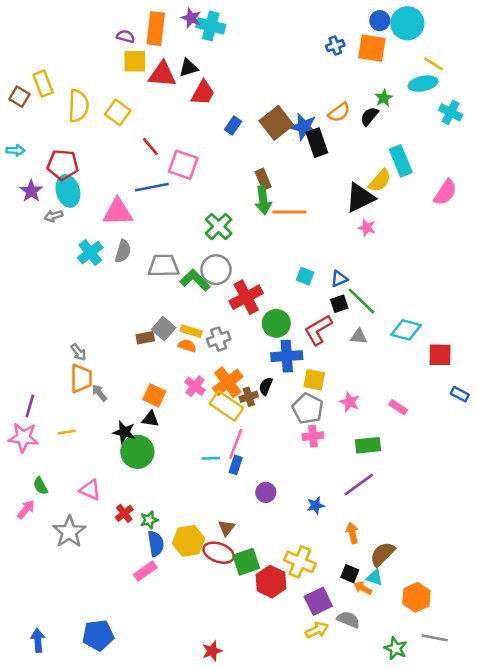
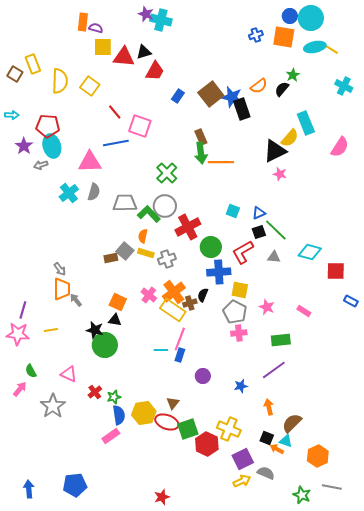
orange rectangle: (156, 29) -> (83, 22), moved, size x0.7
cyan ellipse: (423, 84) -> (315, 47), moved
orange semicircle: (187, 346) -> (143, 236), moved, turned -96

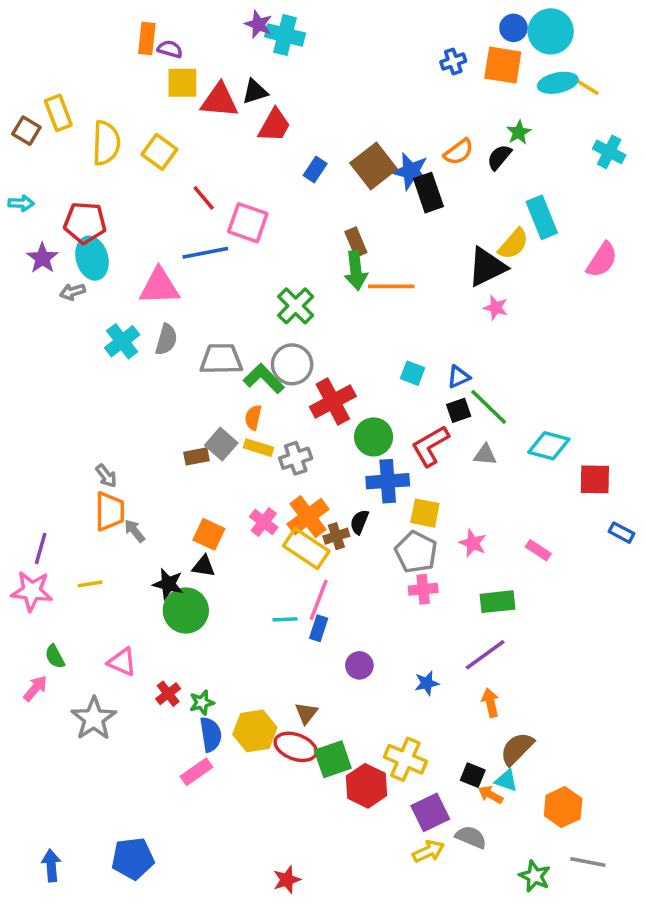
orange arrow: (269, 407) -> (490, 703), moved

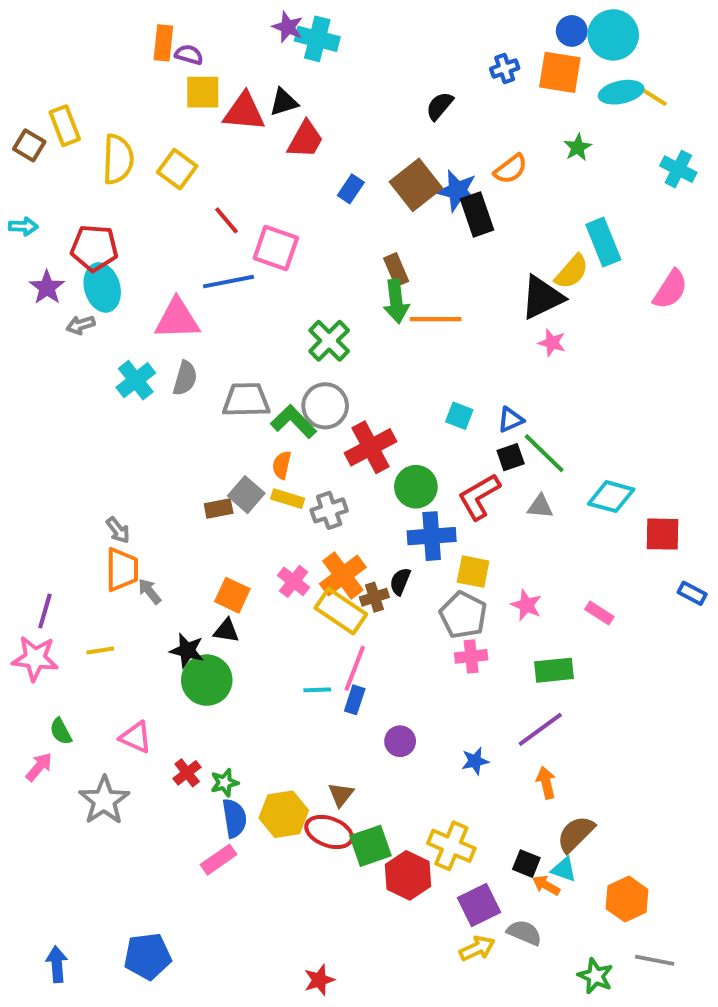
black semicircle: (499, 157) -> (440, 106), moved

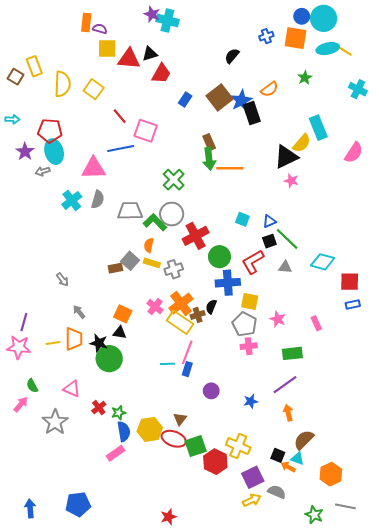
blue star: (457, 191) -> (241, 101), turned 30
orange trapezoid: (122, 570) -> (74, 339), moved
blue rectangle: (692, 593) -> (353, 305), moved, turned -40
pink rectangle: (599, 613) -> (316, 323), turned 32

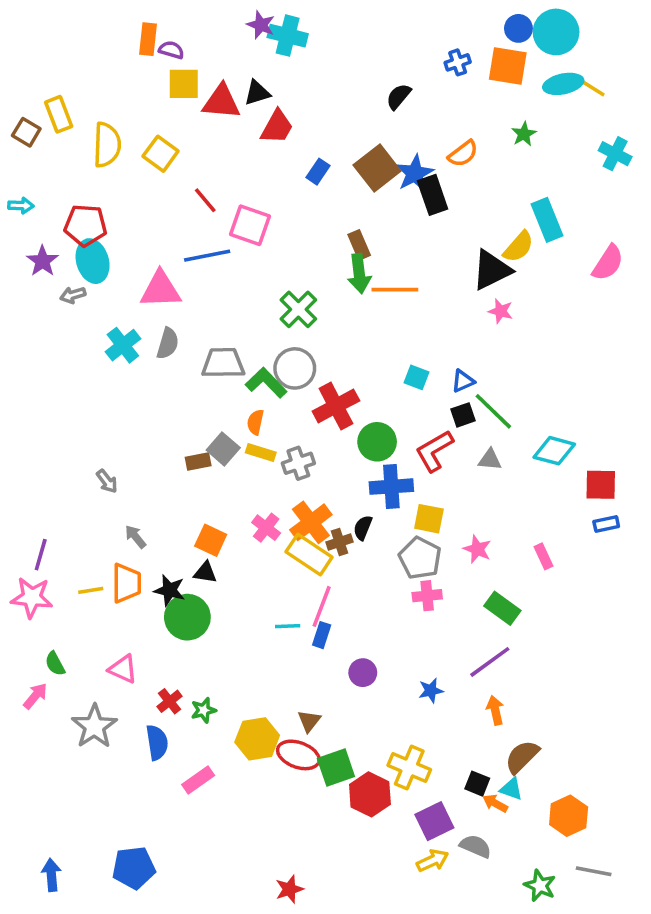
green rectangle: (292, 353) -> (502, 608), turned 42
blue semicircle: (124, 431) -> (157, 742), moved

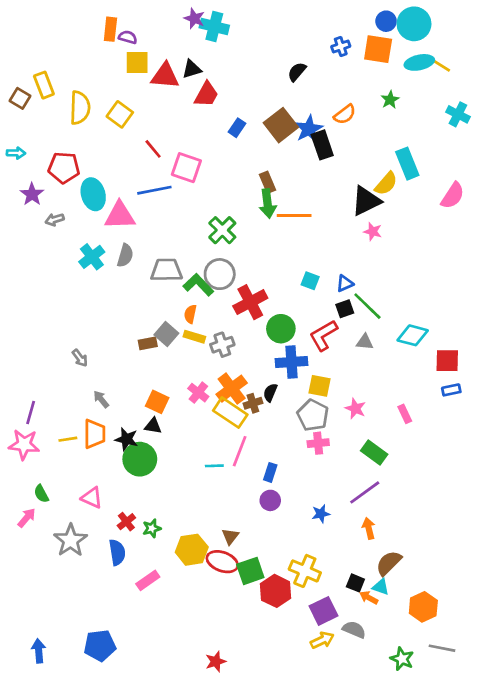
cyan ellipse: (93, 261) -> (93, 194), moved
blue rectangle: (322, 635) -> (270, 472), moved

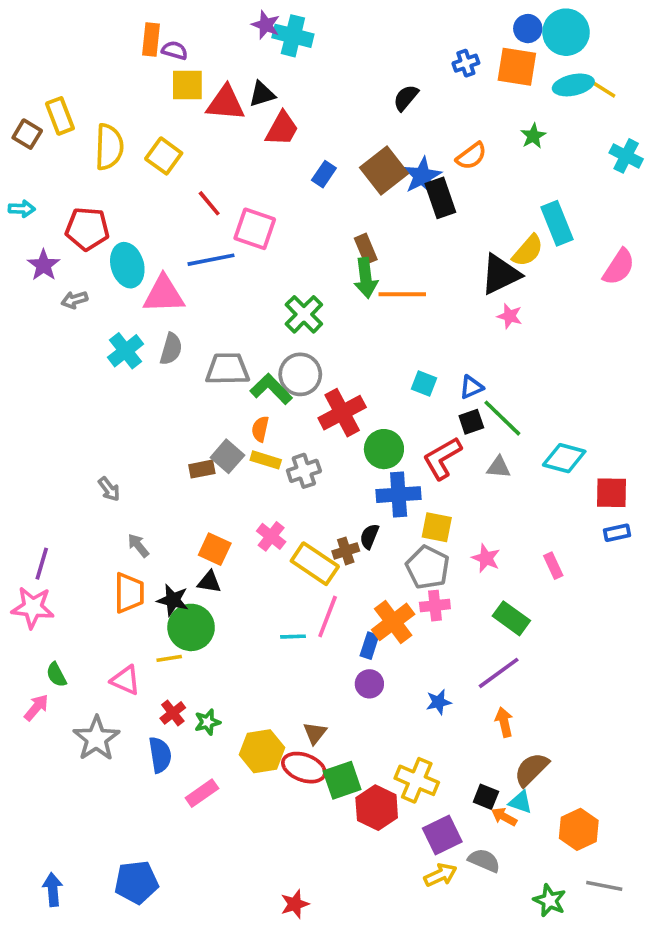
orange cross: (232, 389) -> (393, 622), moved
yellow line: (68, 439) -> (169, 658), moved

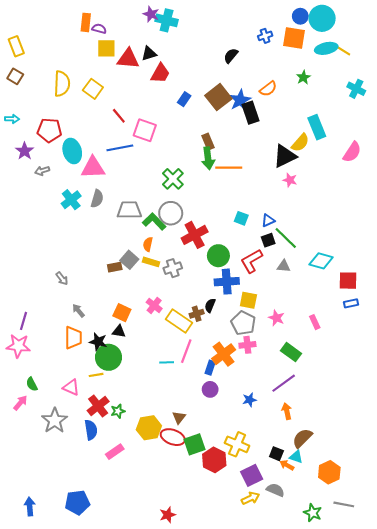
yellow rectangle: (60, 116) -> (16, 46), moved
red cross: (173, 713) -> (98, 406), size x1.5

